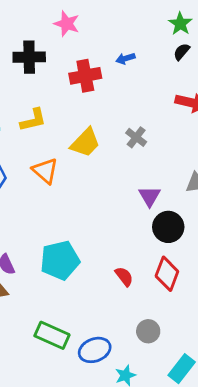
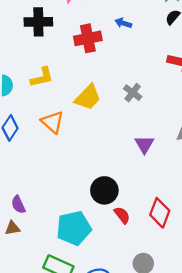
blue arrow: (125, 58) -> (123, 23), turned 35
black circle: (168, 227) -> (104, 190), moved
cyan pentagon: (60, 260) -> (74, 228), moved

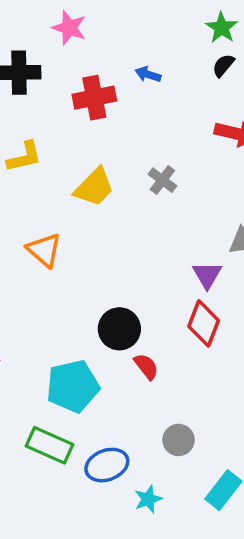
orange triangle: (53, 122) -> (44, 250), moved
purple triangle: (144, 144) -> (207, 275), moved
red diamond: (160, 213) -> (204, 323), moved

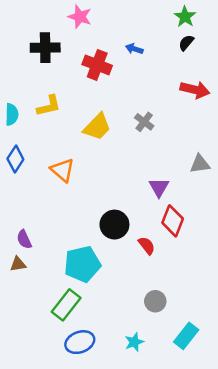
red cross: (94, 98) -> (97, 65), turned 32
purple triangle: (207, 275) -> (159, 187), moved
red semicircle: (146, 366) -> (147, 246), moved
green rectangle: (49, 445) -> (66, 305), turned -76
blue ellipse: (107, 465) -> (80, 342), moved

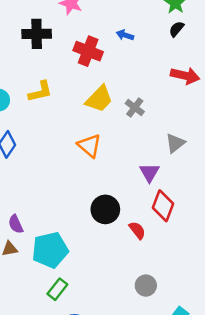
yellow trapezoid: (97, 127) -> (99, 99), moved
gray triangle: (200, 164) -> (175, 143), moved, turned -30
orange triangle: (62, 170) -> (89, 146), moved
cyan pentagon: (82, 264) -> (50, 250), moved
green rectangle: (66, 305) -> (57, 289), size x0.7

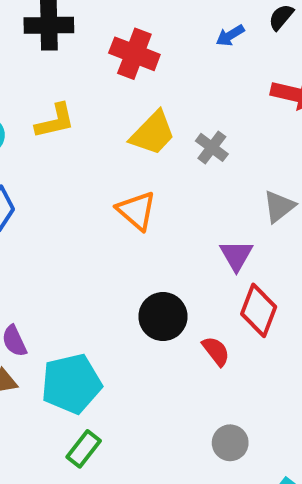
blue arrow: (125, 35) -> (230, 35), moved, turned -49

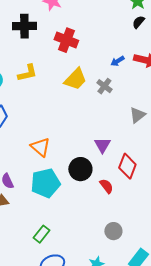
blue arrow: (230, 35) -> (117, 61), moved
orange triangle: (136, 211) -> (40, 147), moved
purple triangle: (236, 255) -> (102, 145), moved
cyan pentagon: (71, 384) -> (45, 183), moved

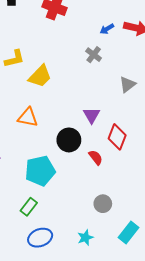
yellow L-shape: (27, 73) -> (14, 59), moved
yellow trapezoid: (75, 79) -> (40, 76), moved
orange triangle: (40, 147) -> (28, 117), turned -30
cyan pentagon: (45, 183) -> (40, 171), moved

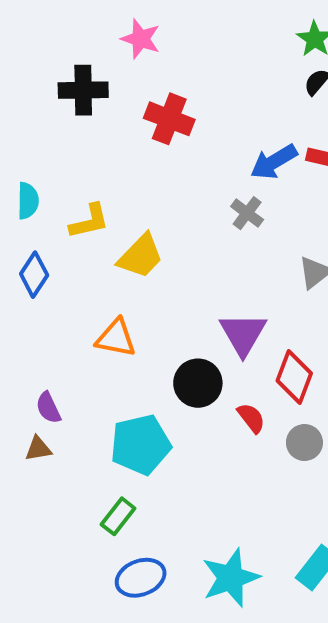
blue arrow: (107, 29) -> (274, 162), size x1.6
purple triangle: (92, 115) -> (243, 334), size x1.4
gray circle: (103, 204) -> (304, 443), moved
cyan star: (85, 238) -> (231, 578), size x1.8

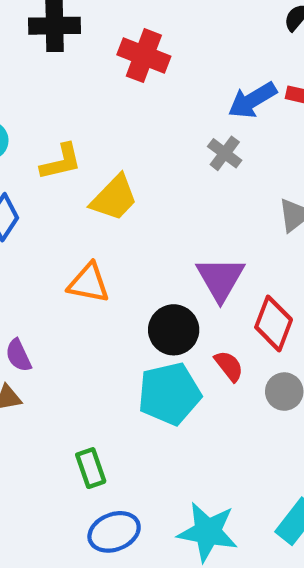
cyan pentagon: (141, 445) -> (169, 394), moved
green rectangle: (118, 516) -> (91, 468), turned -57
cyan star: (231, 578) -> (208, 532), turned 30

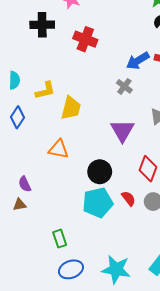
yellow trapezoid: (114, 198) -> (71, 108), turned -30
purple triangle: (220, 279) -> (122, 131), moved
red semicircle: (229, 366) -> (128, 198), moved

